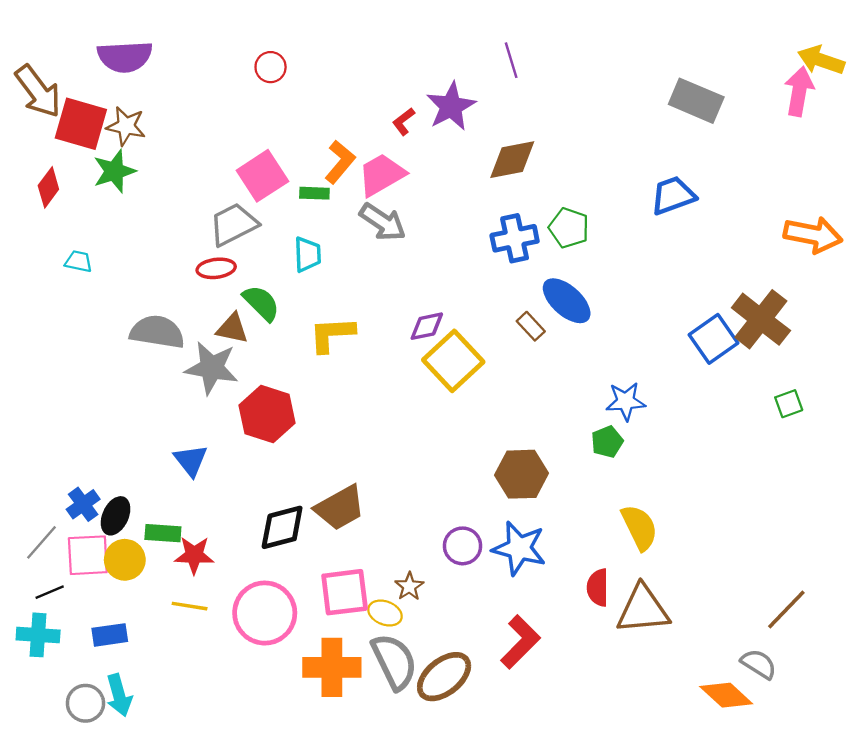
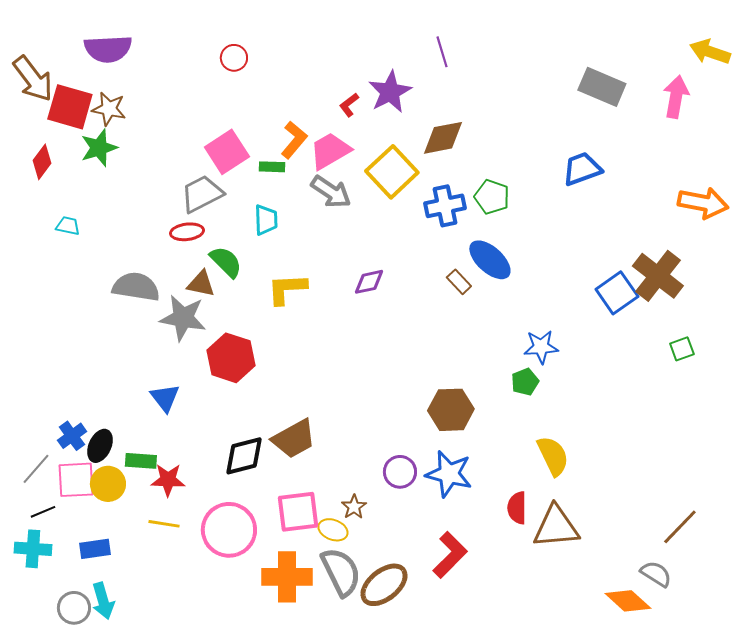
pink arrow: (799, 91) -> (676, 97), moved
yellow square: (453, 361) -> (392, 172), moved

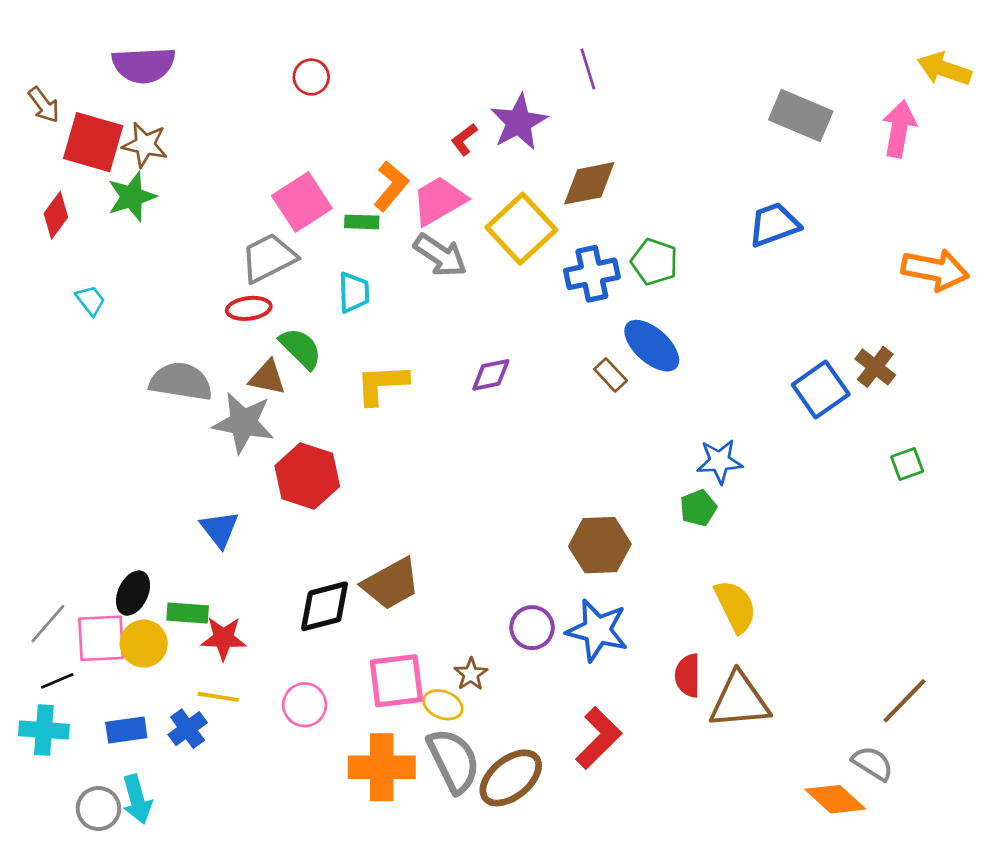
brown arrow: (33, 79) -> (44, 105), size x0.6
cyan trapezoid: (68, 226) -> (90, 300), turned 40
brown cross: (658, 276) -> (875, 367), size x0.6
blue cross: (72, 436) -> (188, 729), moved
pink circle: (229, 530) -> (305, 705), size x0.6

